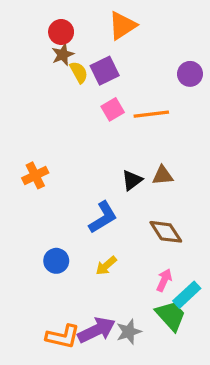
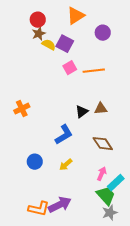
purple square: (105, 71) -> (65, 44), turned -36
yellow semicircle: (79, 72) -> (49, 45), turned -32
purple circle: (190, 74) -> (103, 33), moved
gray star: (129, 332) -> (110, 213), moved

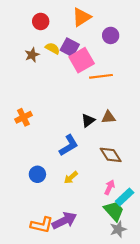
brown star: (39, 34) -> (32, 55), moved
pink square: (70, 68) -> (82, 60), moved, size x1.6

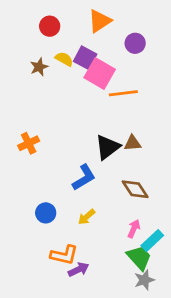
pink square: (82, 60) -> (100, 74), turned -30
black triangle: (88, 120) -> (108, 147), size x1.5
purple arrow: (64, 221) -> (79, 269), size x0.7
orange L-shape: (42, 225) -> (64, 255), moved

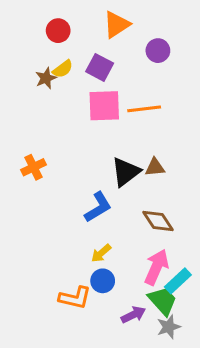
yellow semicircle: (64, 59) -> (63, 69), moved, turned 114
pink square: (100, 74) -> (104, 106), moved, turned -32
blue circle: (46, 213) -> (103, 281), moved
pink arrow: (134, 229) -> (156, 267), size x1.6
purple arrow: (79, 269) -> (133, 315), moved

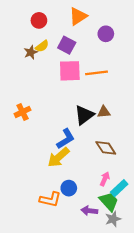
yellow arrow: (101, 253) -> (59, 157), moved, size x1.6
pink arrow: (156, 267) -> (105, 179), size x0.6
purple arrow: (133, 315) -> (89, 211), turned -147

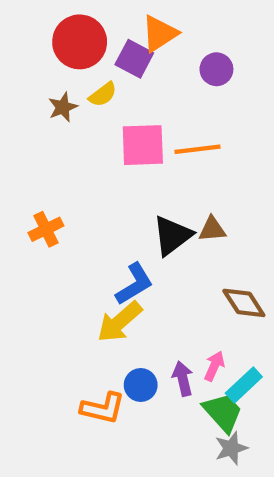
red circle: (39, 20) -> (80, 42), size x1.6
purple square: (67, 45) -> (134, 59), moved
yellow semicircle: (42, 46) -> (103, 95), moved
brown diamond: (106, 148) -> (244, 303), moved
purple arrow: (89, 211) -> (183, 379), moved, turned 70

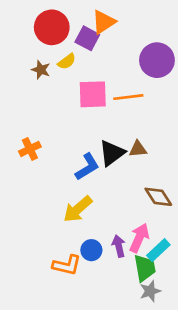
purple circle: (216, 69) -> (157, 60), moved, size x1.6
brown star: (63, 107) -> (41, 70), turned -30
blue L-shape: (134, 284) -> (87, 167), moved
pink arrow: (214, 366) -> (139, 238), size x1.5
green trapezoid: (223, 412) -> (145, 268), turned 32

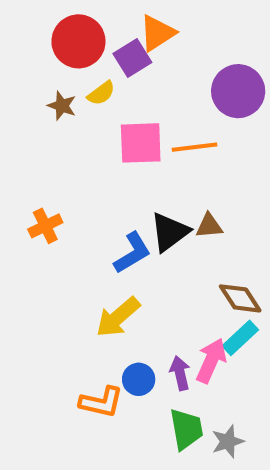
purple square: (87, 38) -> (132, 58), turned 30
cyan rectangle: (158, 250) -> (240, 338), moved
green trapezoid: (145, 268) -> (186, 429), moved

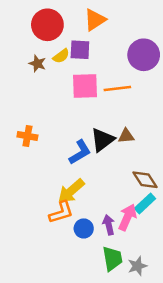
purple square: (132, 58) -> (80, 50), moved, turned 35
orange cross: (45, 226) -> (27, 136), turned 36
orange L-shape: (101, 402) -> (61, 212), moved, turned -30

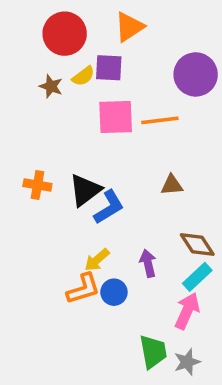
black triangle: (102, 140) -> (85, 190), moved
yellow arrow: (71, 191) -> (97, 260), size x0.7
pink arrow: (127, 217) -> (187, 311), moved
purple arrow: (109, 225) -> (148, 263), moved
blue circle: (84, 228) -> (114, 292), moved

